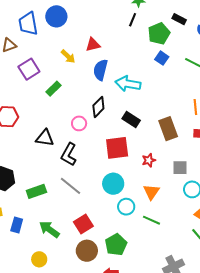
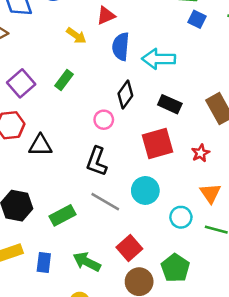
purple square: (29, 69) -> (21, 83), moved
black triangle: (45, 138) -> (40, 145), moved
cyan circle: (113, 184) -> (145, 190), moved

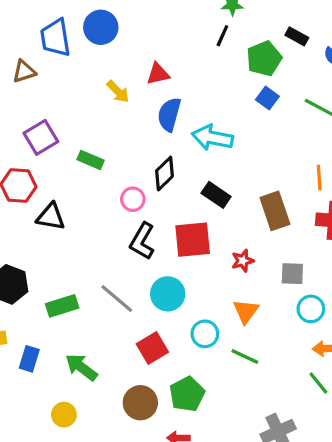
green rectangle: (64, 80) -> (91, 160), moved, turned 66
black L-shape: (97, 161) -> (142, 241), moved
red square: (129, 248) -> (152, 348), moved

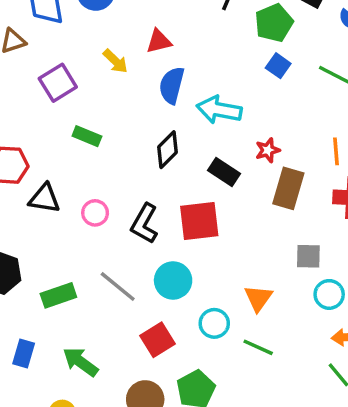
purple square: (41, 137) -> (58, 83), moved
pink circle: (133, 199) -> (95, 213), moved
brown rectangle: (275, 211) -> (288, 188), turned 36
red star: (243, 261) -> (268, 150), moved

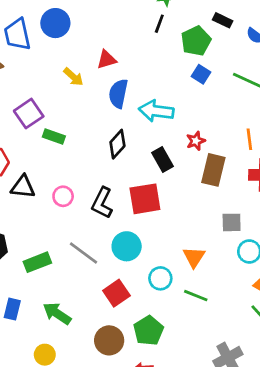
purple square: (58, 83) -> (29, 114), moved
black rectangle: (224, 172) -> (162, 159), turned 30

